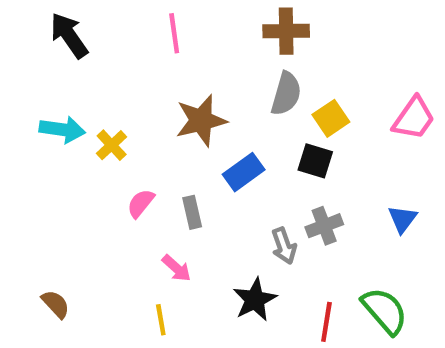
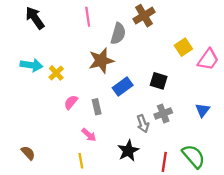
brown cross: (286, 31) -> (144, 16), turned -30
gray semicircle: (286, 94) -> (118, 34), moved
yellow square: (331, 118) -> (183, 47), moved

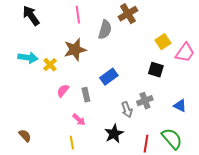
brown star: (101, 61) -> (75, 50), moved
black square: (159, 81) -> (156, 70), moved
blue triangle: (203, 110) -> (180, 106), moved, turned -40

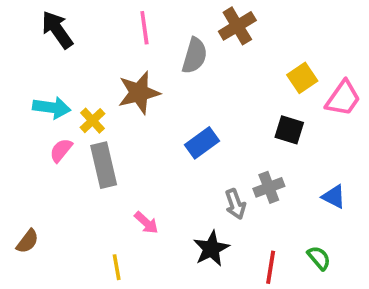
pink semicircle: (63, 91) -> (61, 150), moved
gray rectangle: (86, 95) -> (104, 165), moved, size x1.6
brown semicircle: (25, 136) -> (28, 241), moved, turned 80
green semicircle: (172, 139) -> (319, 258), size x0.6
yellow line: (72, 143) -> (117, 267), moved

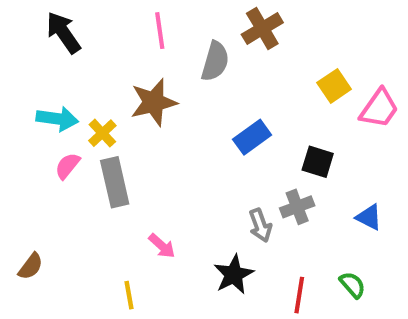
black square: (289, 130) -> (318, 162), moved
blue rectangle: (202, 143) -> (252, 137), moved

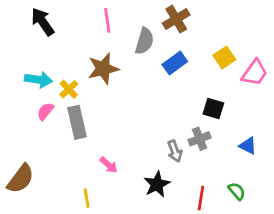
blue rectangle: (252, 137) -> (175, 63), moved
brown semicircle: (31, 266) -> (21, 179), size x1.6

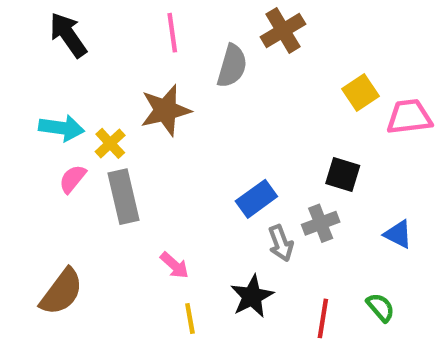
blue rectangle: (175, 63) -> (256, 199), moved
pink trapezoid: (255, 73) -> (409, 117), turned -132
brown semicircle: (21, 179) -> (61, 292), moved
yellow line: (87, 198) -> (190, 318), moved

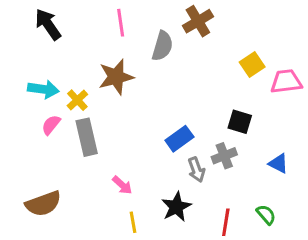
brown semicircle: (61, 292) -> (43, 204), turned 33

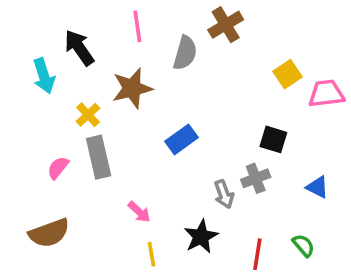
black arrow: (48, 24) -> (79, 48), moved
cyan arrow: (43, 89) -> (44, 76), moved, turned 64
pink semicircle: (51, 125) -> (58, 168), moved
blue rectangle: (179, 139) -> (182, 139), moved

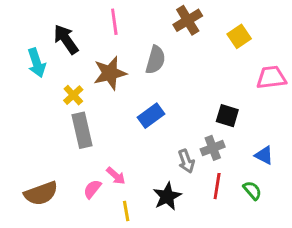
gray semicircle: (185, 53) -> (155, 60), moved
yellow square: (287, 74) -> (239, 36), moved
pink semicircle: (58, 168) -> (92, 189), moved
green semicircle: (303, 245) -> (252, 190), moved
red line: (257, 254) -> (217, 186), moved

